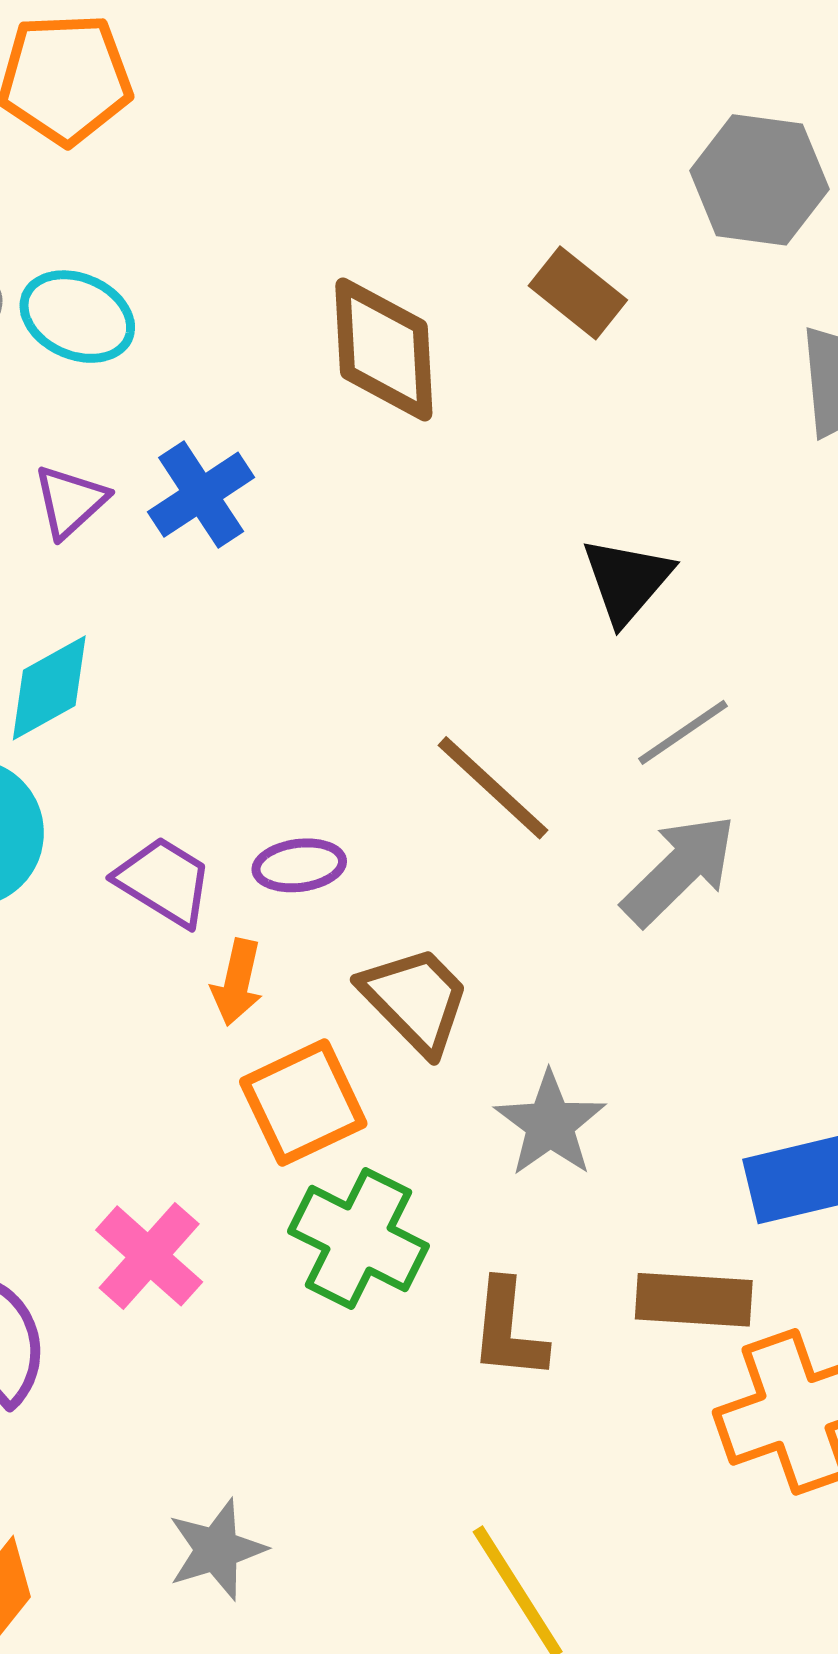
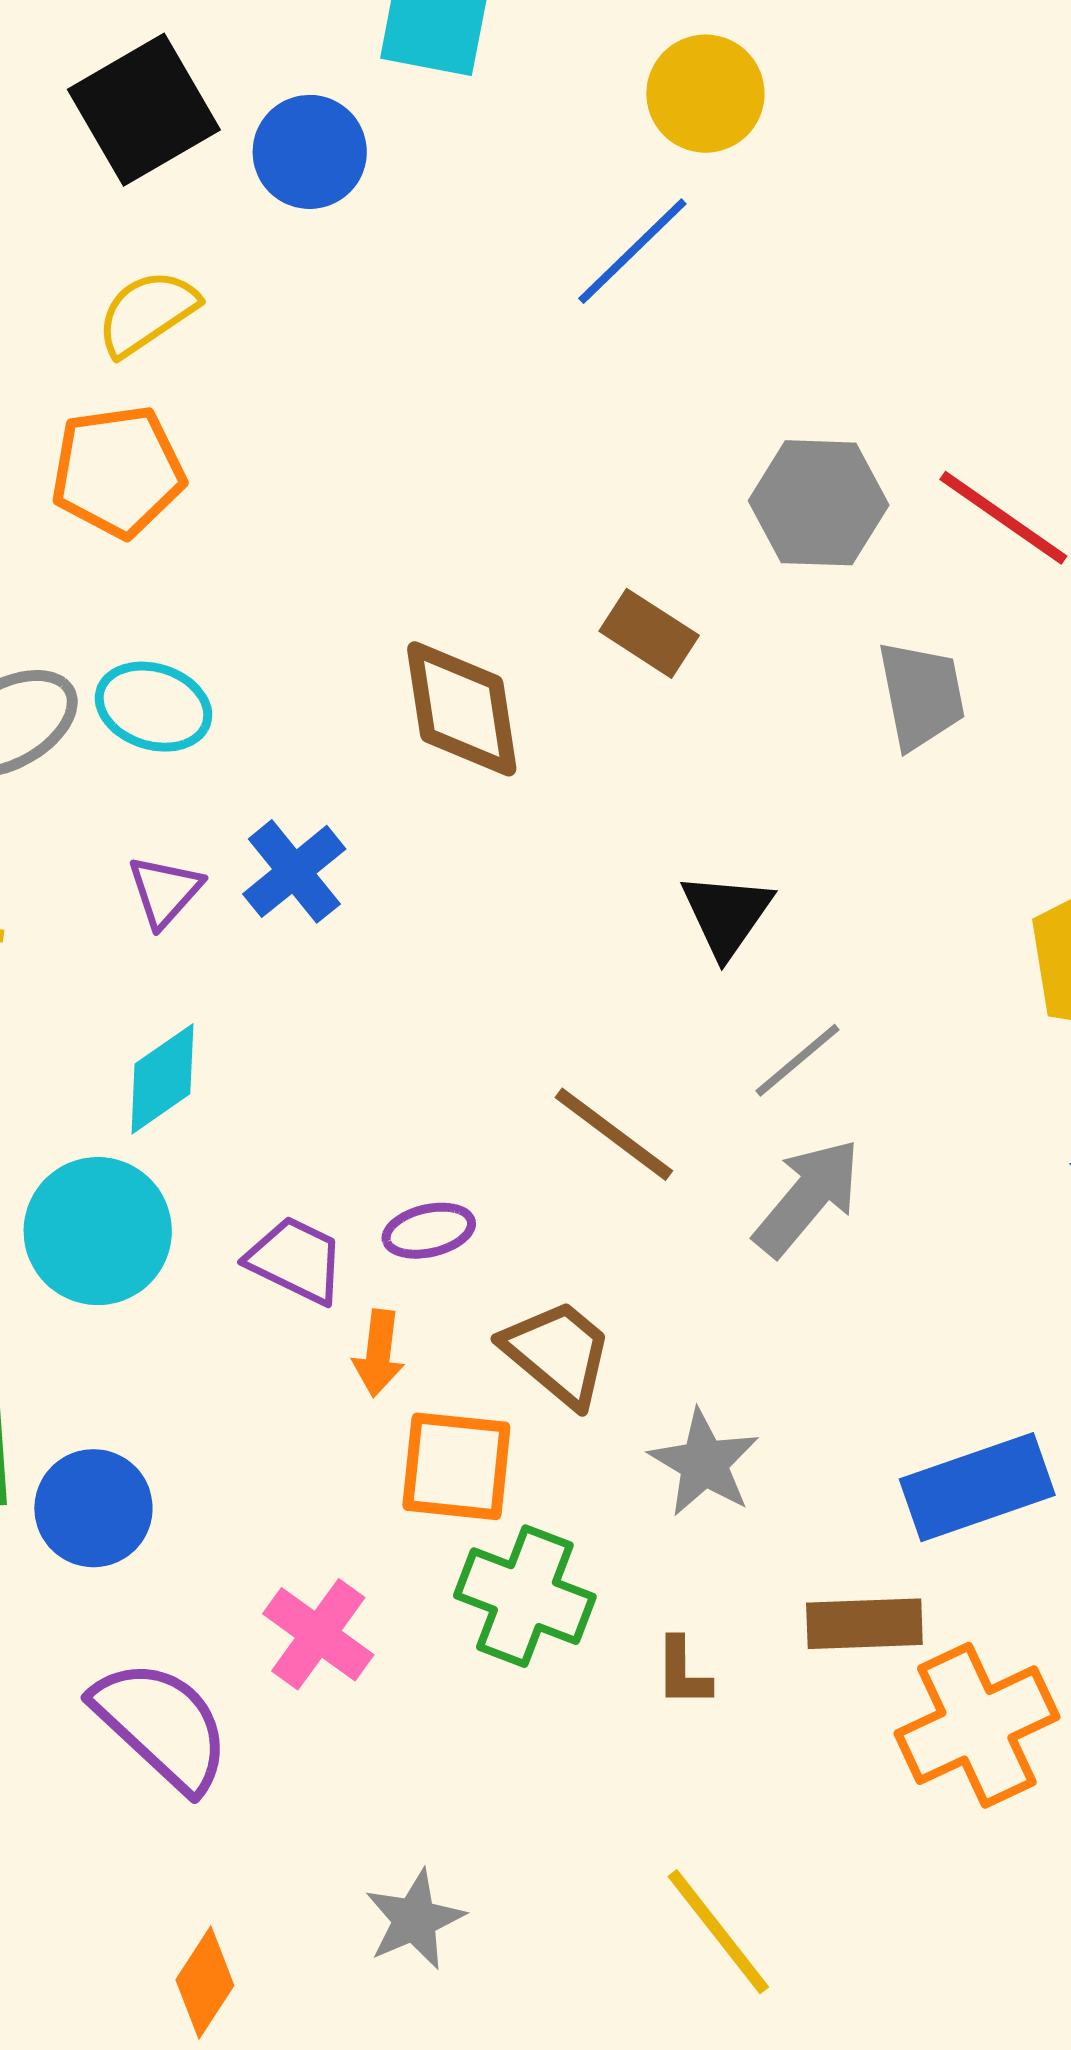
orange square: (303, 1103) -> (456, 1466), turned 37
brown L-shape: (508, 1330) -> (683, 1672), size x0.7

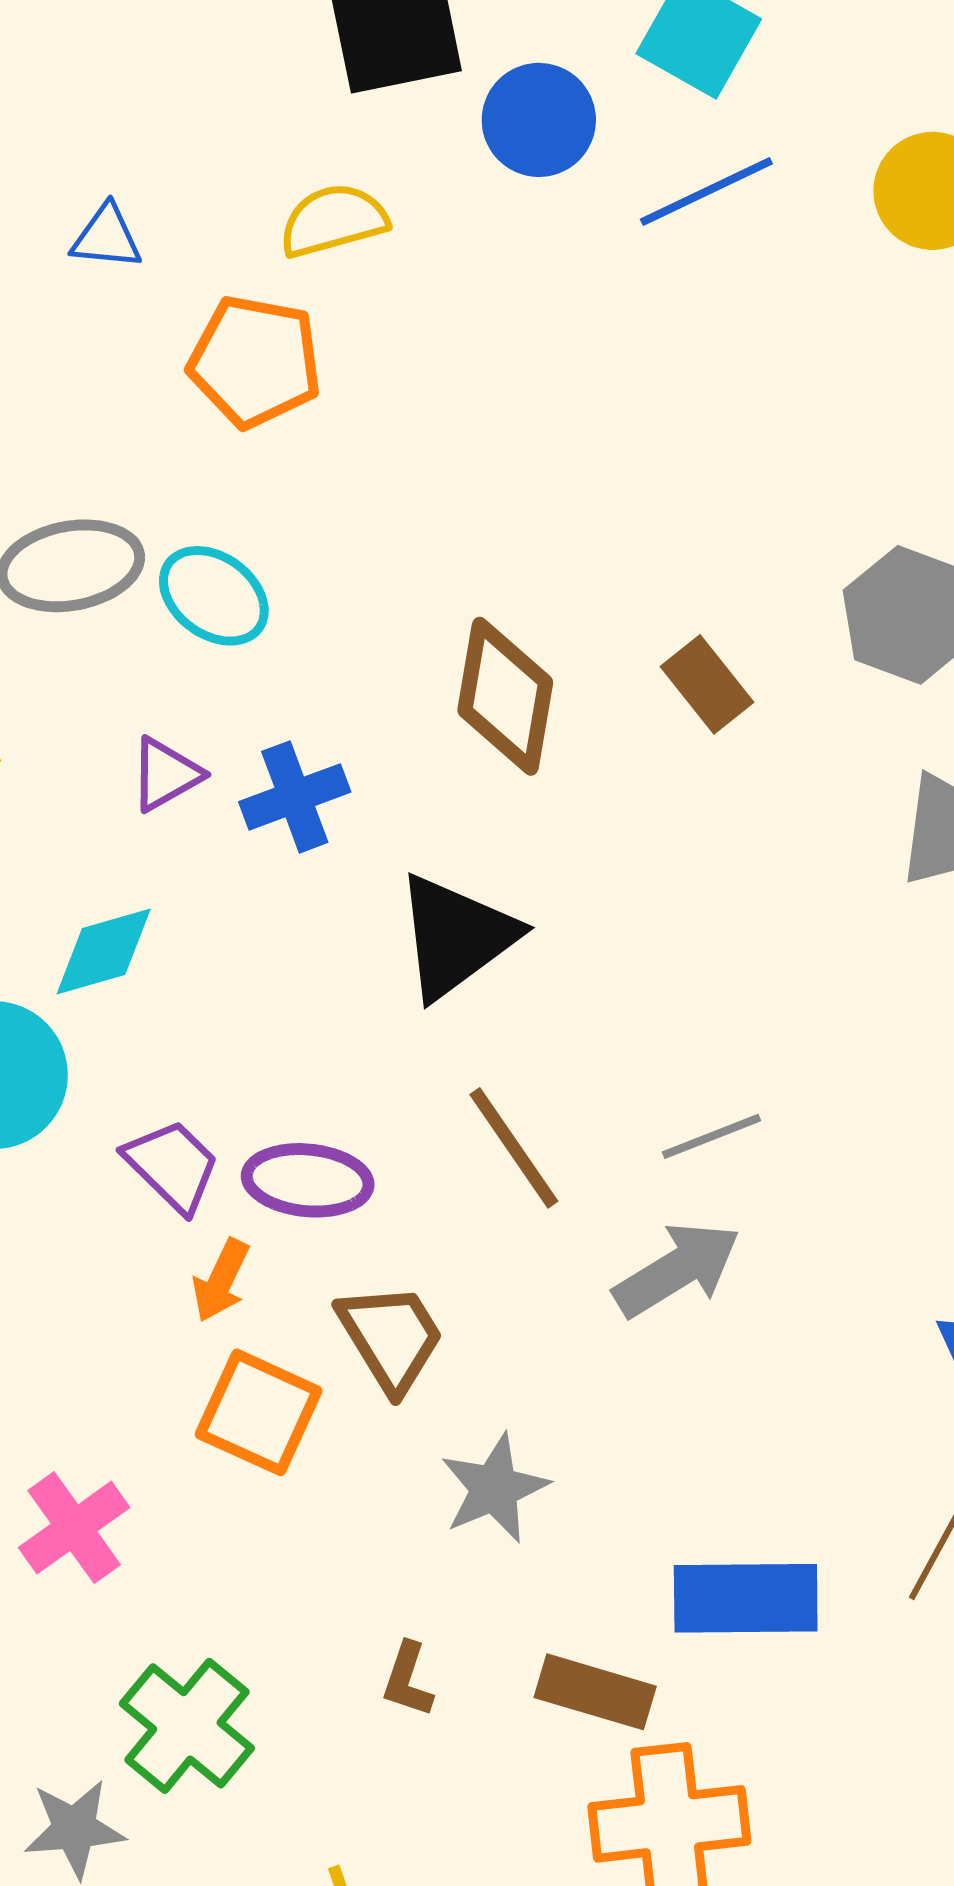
blue line: (632, 251) -> (706, 192), moved
black triangle: (727, 915) -> (456, 936), moved, size x1.4
purple ellipse: (429, 1231) -> (308, 1180), size x1.4
green cross: (525, 1596) -> (187, 1726), moved

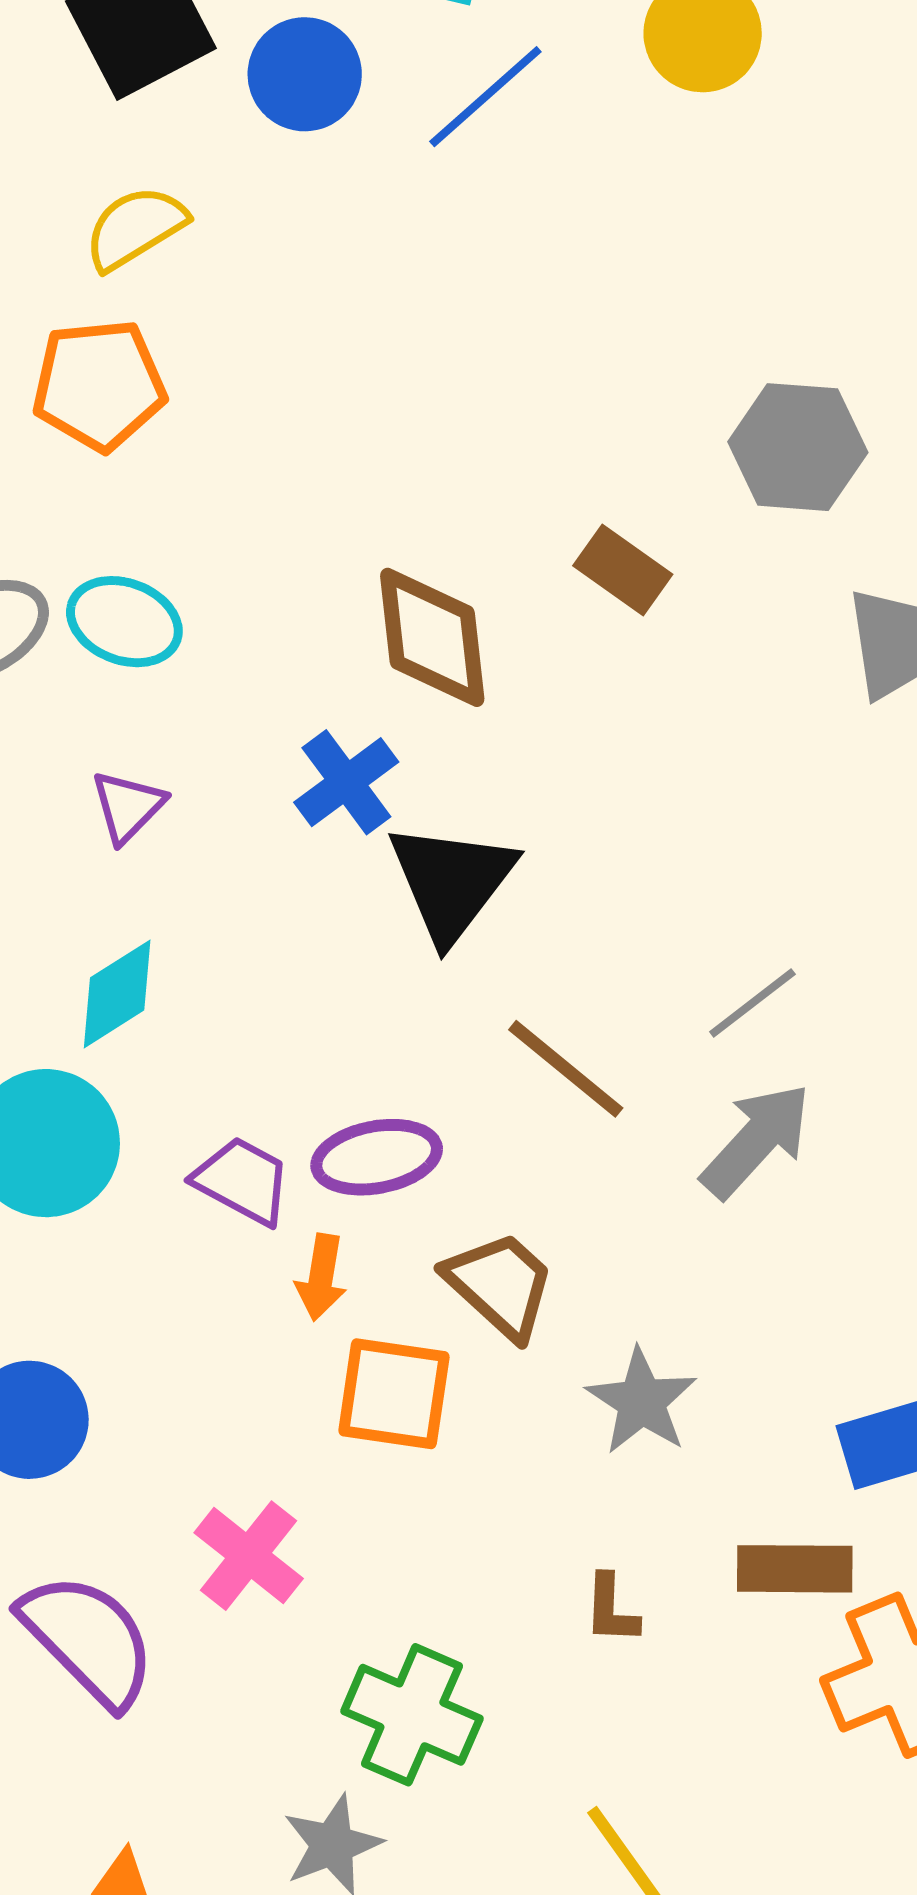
blue cross: (295, 797) -> (346, 782), moved

